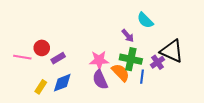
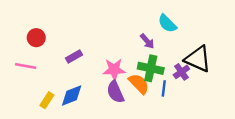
red circle: (42, 48) -> (36, 38), moved
purple rectangle: (58, 58) -> (74, 57), moved

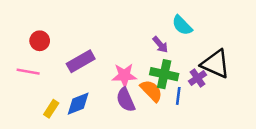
purple rectangle: (74, 57) -> (81, 61), size x1.5

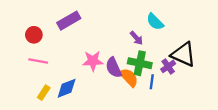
purple rectangle: (81, 61) -> (69, 21), moved
pink line: (28, 72) -> (38, 61), moved
pink star: (124, 75) -> (93, 61), moved
purple semicircle: (126, 100) -> (114, 68), moved

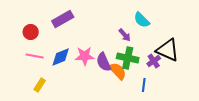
blue line: (152, 82) -> (144, 85), moved
blue diamond: (67, 88) -> (61, 57), moved

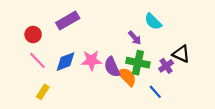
black triangle: (168, 50) -> (181, 54), size x0.7
pink line: (35, 56) -> (37, 60), turned 36
blue line: (144, 85) -> (155, 92), turned -48

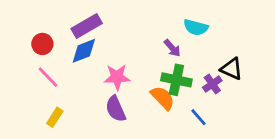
cyan semicircle: (153, 22) -> (196, 27), turned -30
blue diamond: (66, 62) -> (84, 51), moved
purple semicircle: (112, 67) -> (116, 109), moved

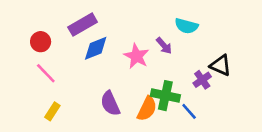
blue diamond: (84, 51) -> (96, 48), moved
pink star: (117, 77) -> (136, 56), moved, turned 30
green cross: (176, 80) -> (165, 96), moved
orange semicircle: (163, 98) -> (147, 109), moved, turned 70

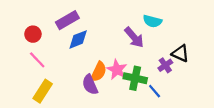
purple arrow: (164, 46) -> (134, 37), size x1.5
pink star: (136, 56) -> (117, 70), moved
orange semicircle: (147, 109) -> (99, 72), moved
yellow rectangle: (52, 111) -> (43, 91), size x1.5

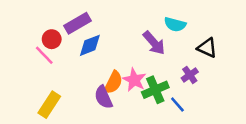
red circle: (33, 34) -> (52, 39), moved
black triangle: (180, 53) -> (207, 48), moved
pink line: (37, 60) -> (44, 55), moved
green cross: (135, 78) -> (155, 90), turned -35

